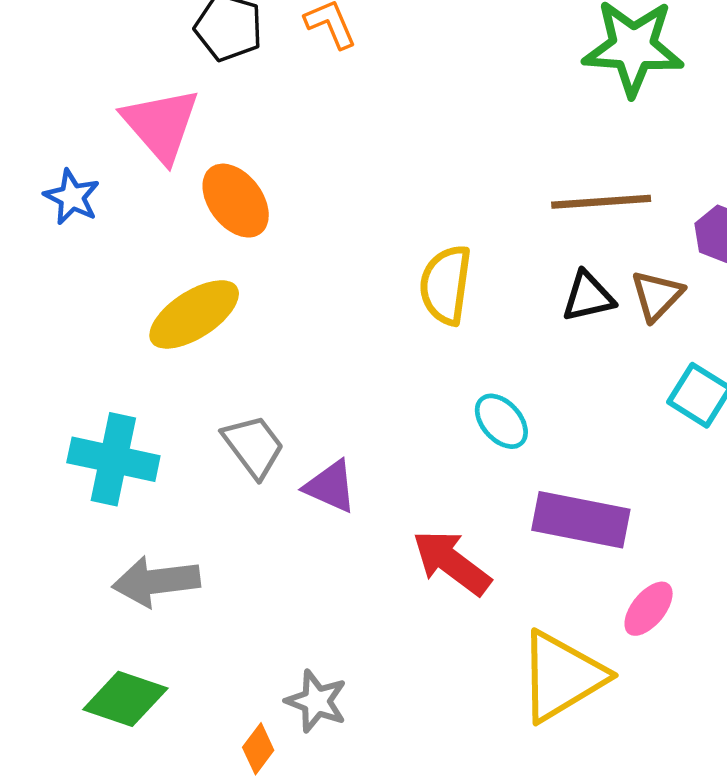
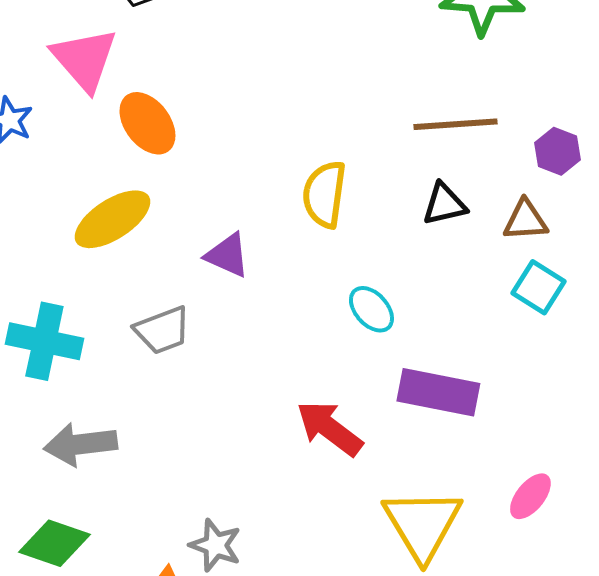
brown triangle: (657, 295) -> (525, 220), moved, turned 42
gray trapezoid: (253, 446) -> (162, 330), turned 106
purple triangle: (331, 487) -> (227, 255), moved
pink ellipse: (649, 609) -> (530, 496), moved
yellow triangle: (562, 676) -> (422, 524), turned -30

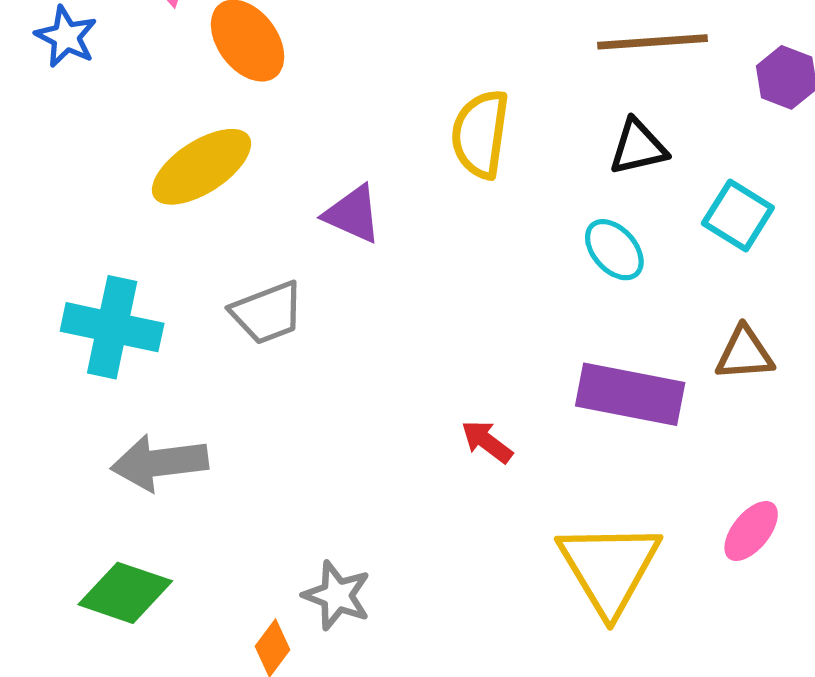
brown triangle: (525, 220) -> (745, 354), moved
cyan square: (538, 287) -> (738, 215), moved
cyan ellipse: (371, 309) -> (614, 250), moved
red arrow: (329, 428) -> (487, 442), size x0.6

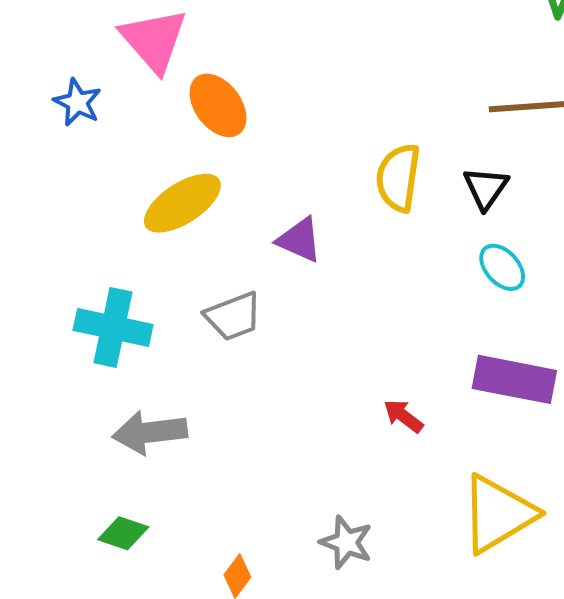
black triangle: (638, 147) -> (486, 188), moved, turned -42
yellow triangle: (609, 568) -> (498, 514), turned 30
green diamond: (125, 593) -> (123, 533), size x0.7
gray star: (337, 595) -> (346, 542), moved

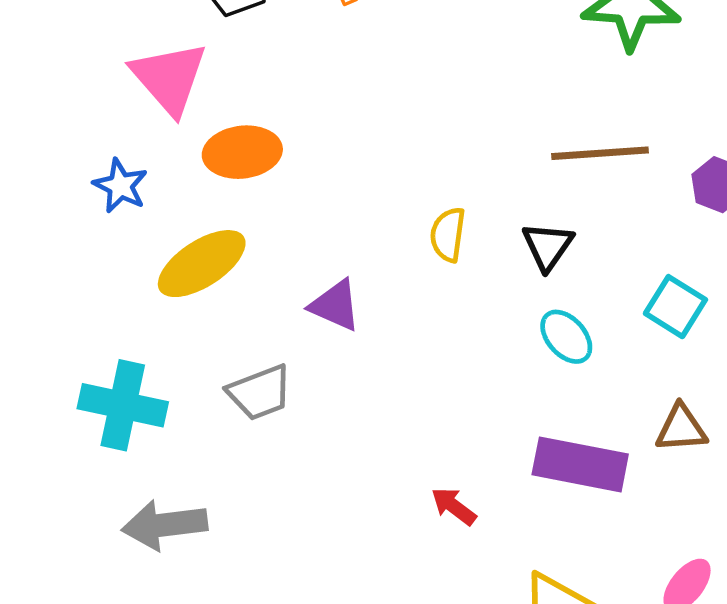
blue star: (77, 102) -> (120, 186), moved
orange ellipse: (218, 105) -> (242, 152), turned -60
yellow semicircle: (398, 178) -> (448, 235), size x0.7

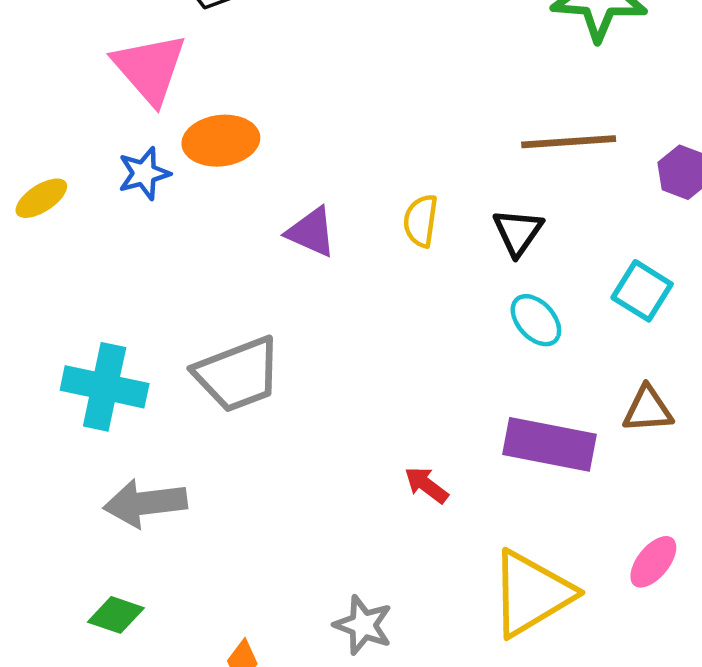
blue star: (120, 186) -> (144, 173), moved, turned 30
yellow ellipse: (202, 264) -> (41, 198), moved, size x0.6
purple triangle: (335, 305) -> (311, 232), moved
gray trapezoid: (260, 392) -> (238, 374), size x1.4

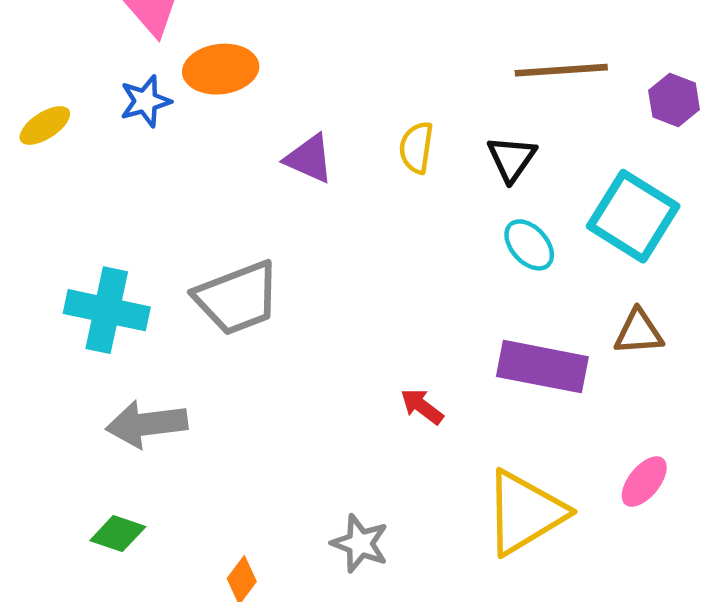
cyan square: (642, 291) -> (633, 216), size x1.5

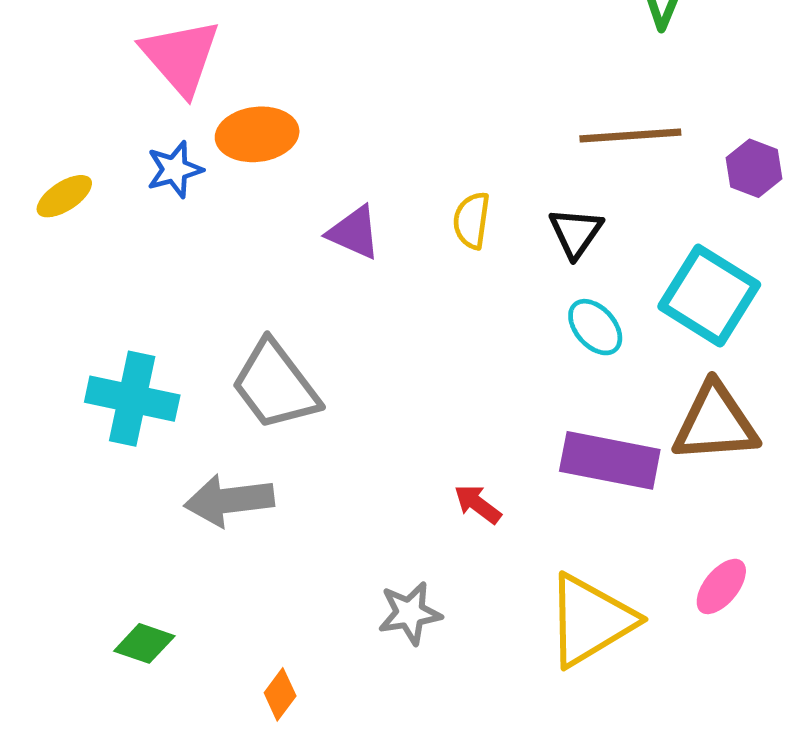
gray trapezoid: (237, 298) -> (275, 385), turned 74
brown triangle: (639, 332) -> (715, 423), size x1.6
gray arrow: (147, 424) -> (229, 500), moved
gray star: (360, 543) -> (410, 613), moved, turned -30

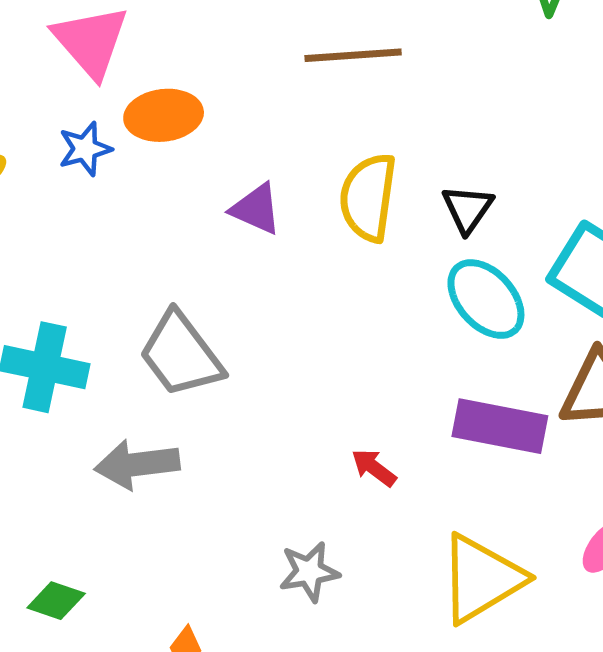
brown line: (630, 136) -> (353, 55), moved
yellow semicircle: (472, 220) -> (368, 197), size x1.6
cyan ellipse: (595, 327) -> (486, 299), size x1.5

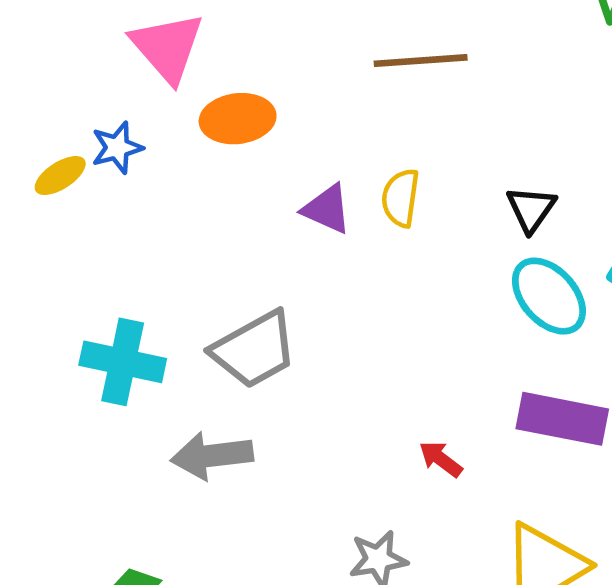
blue star: (85, 149) -> (117, 148), moved
yellow semicircle: (368, 197) -> (401, 198), moved, size x0.7
gray trapezoid: (181, 354) -> (254, 350), turned -82

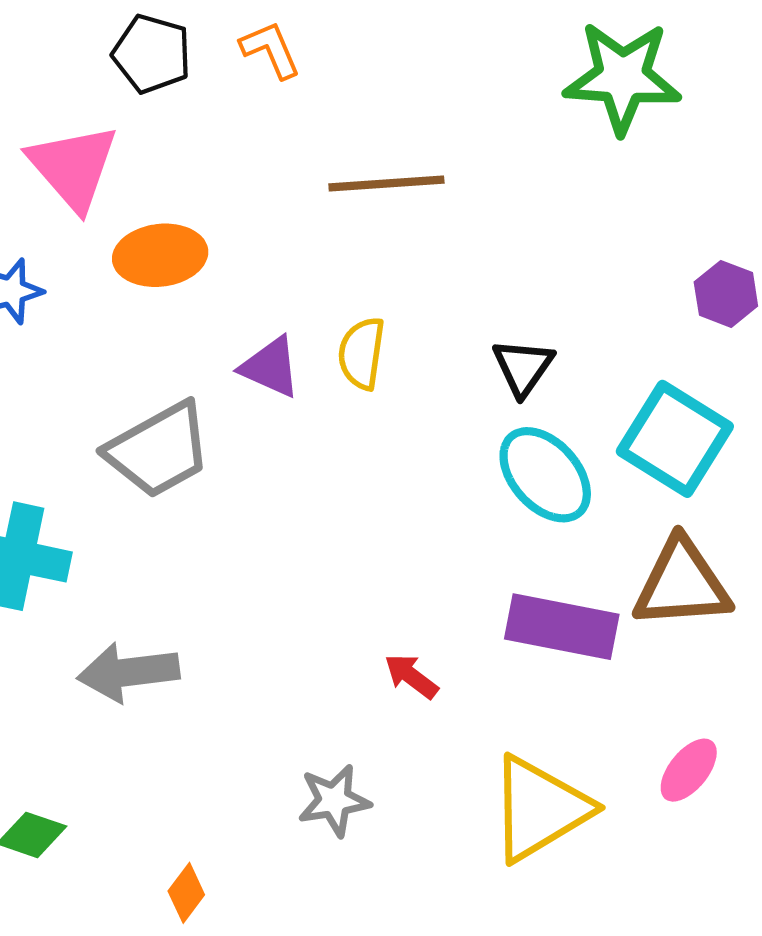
gray trapezoid: (254, 350) -> (159, 450), moved

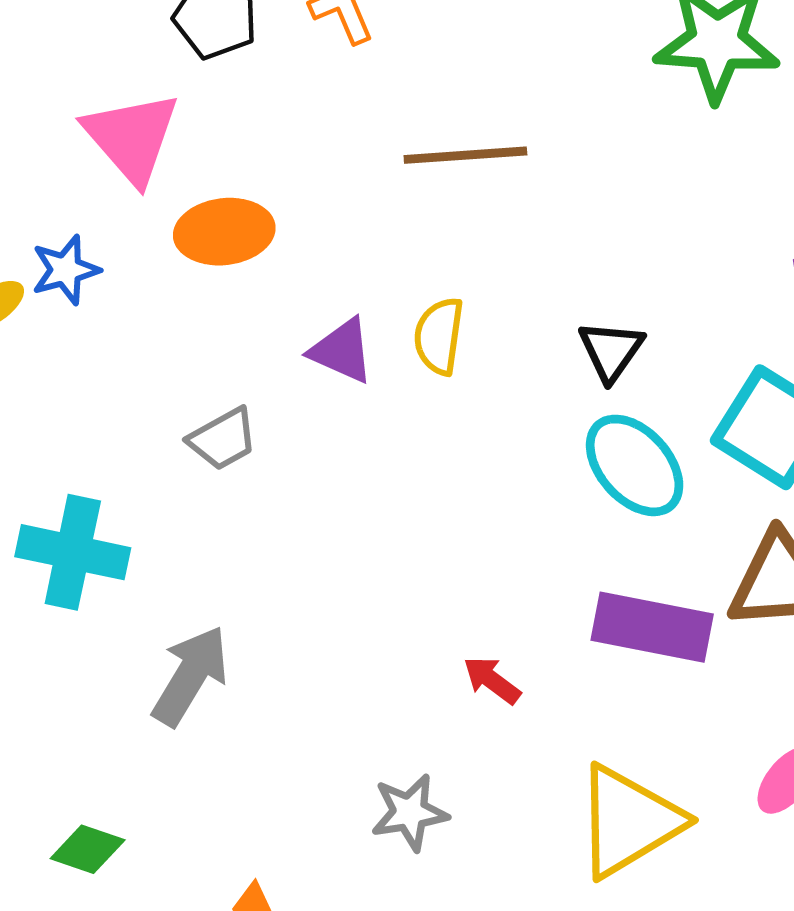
gray trapezoid: (159, 450) -> (223, 439), size x0.6
gray arrow: (128, 672) -> (190, 676), turned 128

